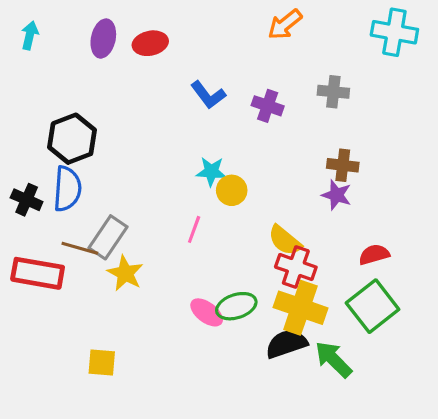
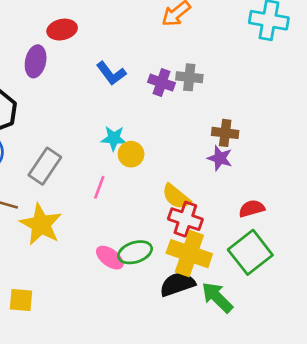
purple ellipse: (103, 39) -> (36, 61), moved
gray cross: (333, 92) -> (189, 77), moved
gray rectangle: (108, 237) -> (45, 166), moved
yellow star: (125, 273) -> (41, 224), size x1.4

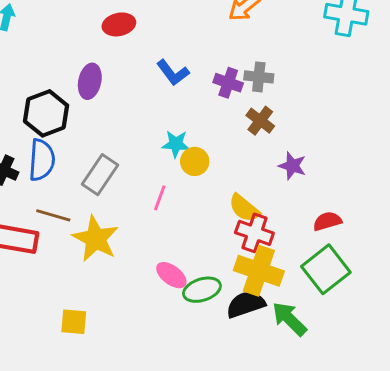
purple ellipse: (36, 61) -> (90, 81), moved
brown cross: (225, 133) -> (260, 121), moved, turned 30
green ellipse: (135, 252) -> (202, 290), moved

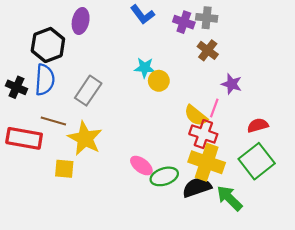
pink line: (160, 198) -> (214, 108), moved
yellow square: (74, 322) -> (64, 169), moved

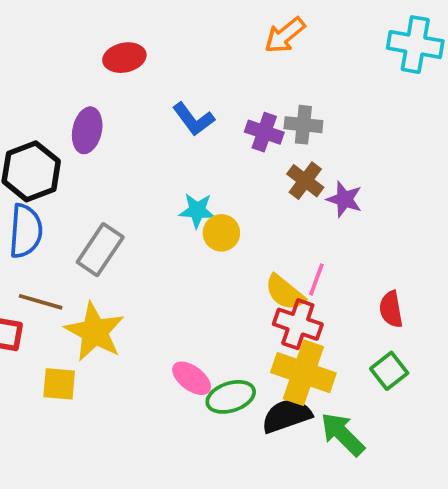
purple star: (232, 84) -> (344, 199), moved
red semicircle: (258, 125) -> (391, 309), turned -84
green square: (257, 161) -> (389, 371), size x0.6

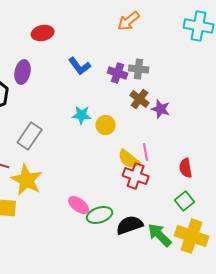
yellow circle: (221, 233) -> (106, 125), moved
pink line: (316, 279) -> (146, 152), turned -30
yellow cross: (303, 373) -> (192, 236), moved

